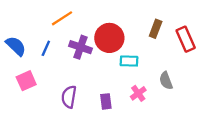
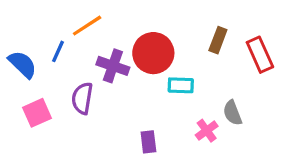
blue line: (46, 48) -> (58, 51), moved
pink cross: (138, 93) -> (207, 131), moved
purple semicircle: (69, 97) -> (82, 98), moved

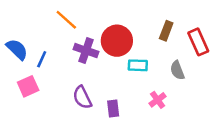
orange line: (87, 26) -> (66, 20), turned 75
blue line: (58, 51) -> (42, 59), moved
purple semicircle: (82, 98) -> (82, 97), moved, turned -35
gray semicircle: (232, 113) -> (177, 70), moved

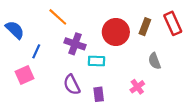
red circle: (117, 41) -> (116, 32), moved
red rectangle: (198, 42) -> (173, 23), moved
blue semicircle: (17, 49) -> (15, 30), moved
cyan rectangle: (138, 65) -> (96, 61), moved

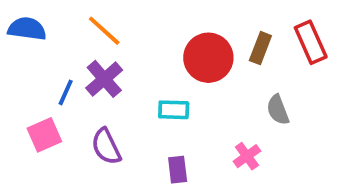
blue semicircle: (15, 30) -> (27, 29), moved, turned -36
purple cross: (75, 44) -> (104, 79), moved, turned 30
purple semicircle: (72, 85) -> (106, 146), moved

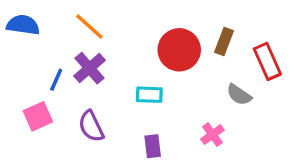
red rectangle: (311, 42) -> (267, 61), moved
gray semicircle: (278, 110) -> (239, 95), turned -35

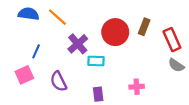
blue semicircle: (23, 25) -> (29, 14), moved
purple cross: (89, 68) -> (78, 44), moved
gray semicircle: (239, 95) -> (176, 65), moved
pink cross: (212, 135) -> (137, 87), turned 32

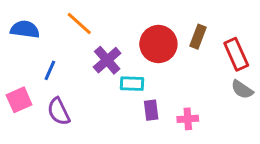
blue semicircle: (29, 14) -> (25, 29), moved
pink square: (24, 75) -> (19, 100), moved
purple semicircle: (59, 81) -> (59, 112), moved
purple rectangle: (98, 94) -> (151, 110), moved

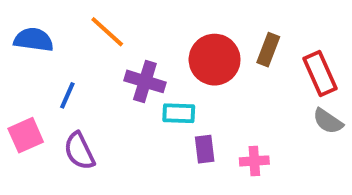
purple cross: (107, 60) -> (145, 81), turned -32

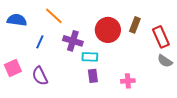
blue line: (67, 95) -> (40, 42), moved
purple rectangle: (205, 149) -> (93, 76), moved

